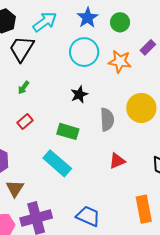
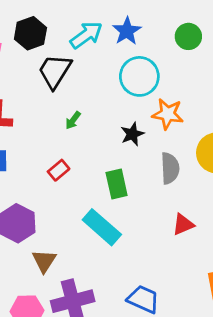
blue star: (88, 18) -> (127, 31), moved
orange star: (120, 61) -> (168, 114), moved
green arrow: (24, 88) -> (73, 120), moved
green rectangle: (68, 131) -> (117, 184), turned 60

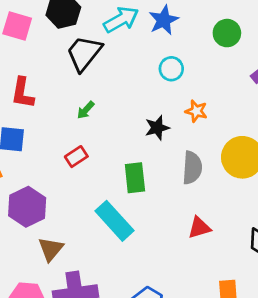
cyan circle: (139, 76) -> (171, 69), size x0.6
orange star: (168, 114) -> (196, 111), size x0.7
green arrow: (73, 120) -> (86, 110), moved

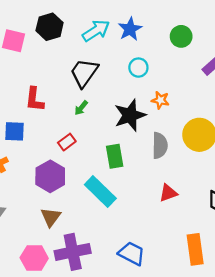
black trapezoid: (84, 53) -> (84, 73), moved
red L-shape: (23, 93) -> (35, 99), moved
green arrow: (86, 110) -> (81, 108), moved
black star: (157, 128) -> (130, 115), size x1.6
purple hexagon: (27, 207) -> (50, 176), moved

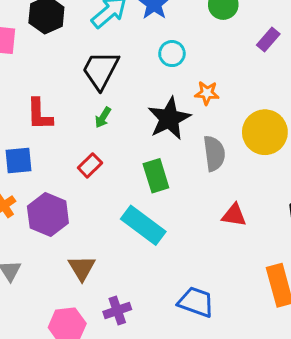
purple hexagon: (50, 176) -> (48, 215), moved
red triangle: (168, 193) -> (234, 215), turned 36
purple cross: (73, 252) -> (117, 310), size x0.6

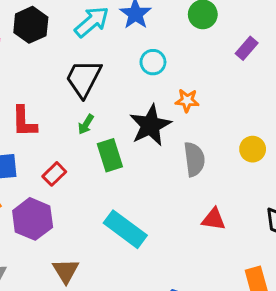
yellow circle: (265, 132) -> (253, 149), moved, size x0.6
red rectangle: (90, 165) -> (54, 174), moved
green rectangle: (156, 176) -> (110, 155), moved

